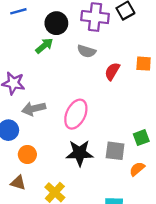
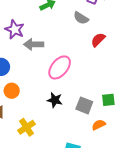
gray arrow: (34, 109) -> (34, 44), moved
black star: (80, 153) -> (55, 100), size x0.7

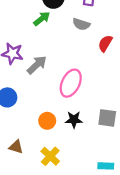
gray arrow: (34, 44) -> (37, 65), turned 150
orange circle: (12, 91) -> (47, 121), moved

